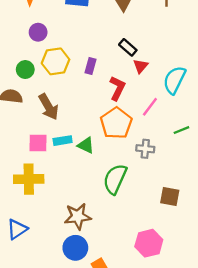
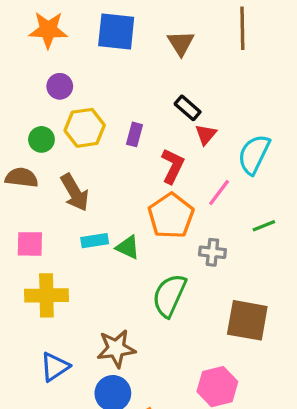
pink square: (38, 143) -> (30, 244), moved
brown square: (170, 197) -> (247, 320), size x1.5
blue triangle: (17, 229) -> (55, 367), moved

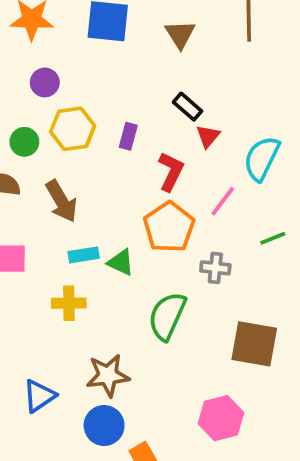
yellow cross: (46, 295) -> (69, 303), moved, size x0.7

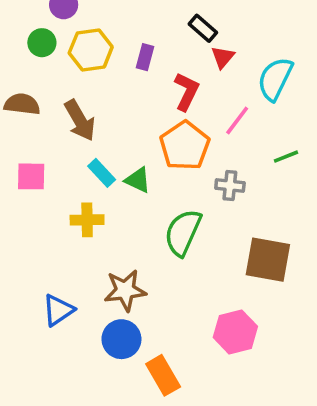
green circle: (24, 142) -> (42, 43), moved
cyan rectangle: (84, 255) -> (102, 173), turned 56

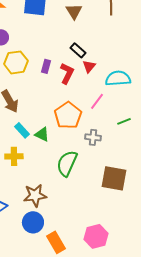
cyan semicircle: (275, 79) -> (118, 78), turned 60
red L-shape: (187, 92) -> (67, 73), moved
pink hexagon: (235, 332) -> (96, 236), moved

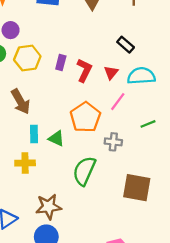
black rectangle: (78, 50) -> (126, 45), moved
red triangle: (89, 66) -> (111, 73), moved
cyan rectangle: (22, 130) -> (34, 134), turned 42

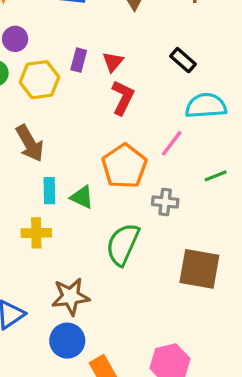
purple rectangle: (61, 63) -> (79, 60), moved
red triangle: (111, 73) -> (113, 62), moved

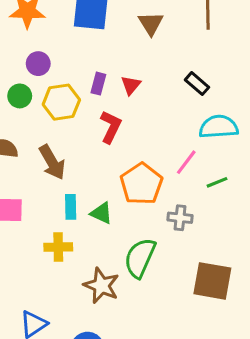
red L-shape: (123, 98) -> (111, 127), moved
green line: (216, 176) -> (217, 182), moved
brown star: (71, 297) -> (101, 286), moved, turned 30

